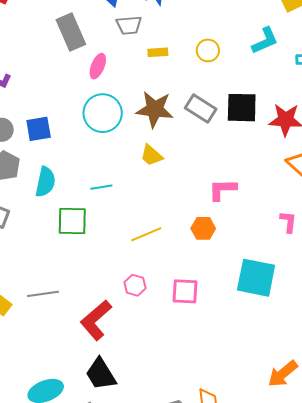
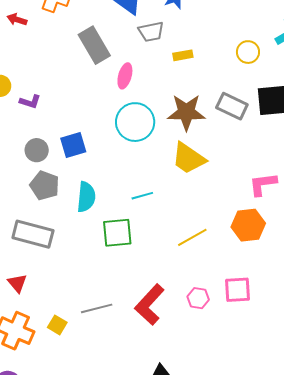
yellow circle: (208, 50) -> (248, 52), moved
yellow trapezoid: (151, 155) -> (188, 158), size x1.5
orange hexagon: (203, 228) -> (248, 225), size x1.4
pink hexagon: (135, 285) -> (198, 298), moved
red L-shape: (96, 320) -> (150, 305), moved

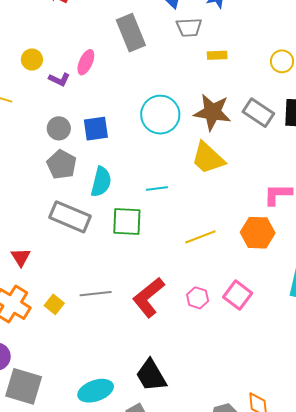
pink ellipse: (125, 76) -> (86, 62), moved
gray rectangle: (33, 234) -> (70, 217), moved
pink square: (237, 290) -> (238, 295), turned 32

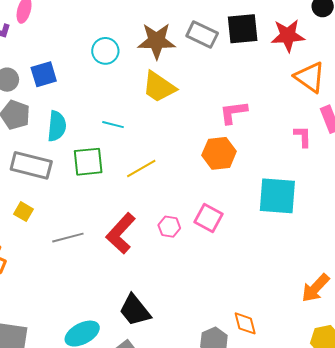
cyan circle: (160, 115) -> (105, 51), size x0.7
cyan line: (157, 188) -> (113, 125), turned 30
yellow line: (200, 237) -> (141, 169), moved
yellow square: (54, 304) -> (24, 212), moved

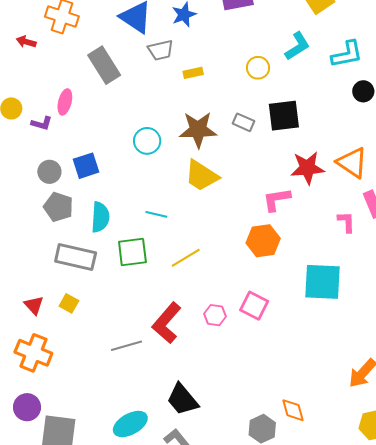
gray rectangle: (202, 35) -> (243, 122), size x0.7
red star: (288, 36) -> (307, 168), moved
gray line: (68, 238) -> (126, 346), moved

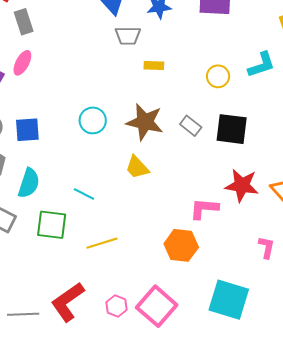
gray rectangle: (104, 65) -> (24, 22), moved, size x0.7
yellow trapezoid: (201, 176) -> (137, 167), size x0.7
pink square: (254, 306) -> (157, 306), size x1.4

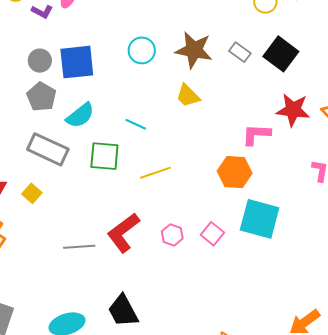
black square: (232, 129) -> (281, 54), turned 32
blue square: (27, 130) -> (77, 62), size x1.4
cyan semicircle: (29, 183) -> (80, 115), turned 36
cyan square: (229, 300) -> (260, 219), moved
pink square: (157, 306) -> (212, 234), size x0.6

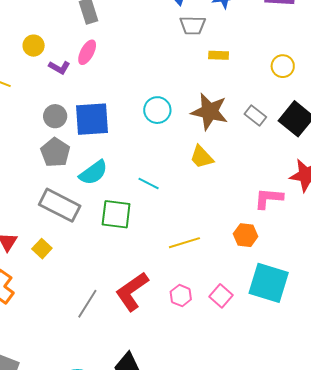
orange hexagon: (235, 172) -> (246, 235), size x0.7
yellow line: (155, 173) -> (184, 243), moved
gray line: (79, 247) -> (87, 304), turned -56

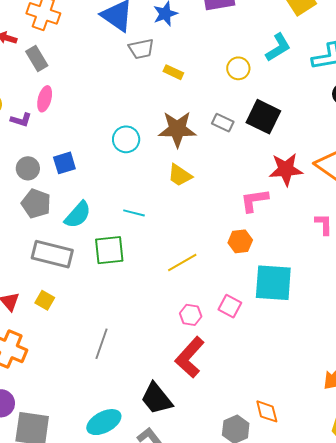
yellow rectangle: (219, 55) -> (173, 72), turned 36
blue square: (92, 119) -> (64, 163), size x0.6
red L-shape: (132, 291) -> (190, 357), moved

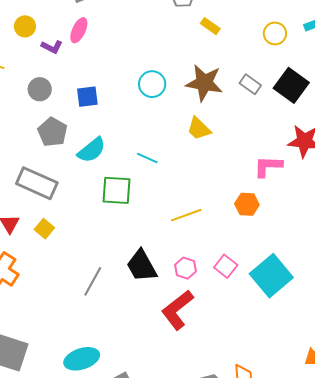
gray circle: (28, 168) -> (40, 89), moved
gray rectangle: (52, 254) -> (37, 183), moved
cyan square: (273, 283) -> (271, 276), moved, turned 36
black trapezoid: (156, 399) -> (142, 266), moved

